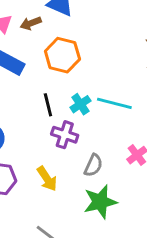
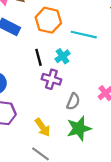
cyan line: (114, 103) -> (84, 35), moved
yellow arrow: (47, 179) -> (43, 127), moved

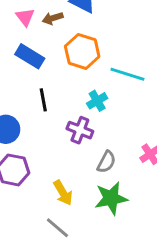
black line: (38, 57) -> (43, 100), moved

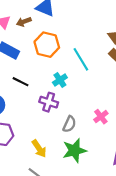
cyan line: (127, 74) -> (81, 59), turned 45
black line: (43, 100) -> (21, 82), turned -49

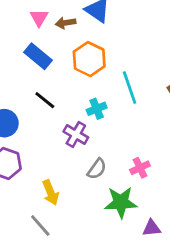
green star: (74, 150) -> (121, 202), moved

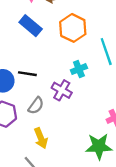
black line: (45, 100) -> (27, 74), moved, turned -30
gray semicircle: (97, 169) -> (36, 106), moved

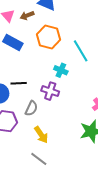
cyan cross: (79, 69) -> (61, 70), turned -32

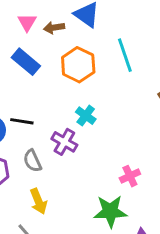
cyan line: (81, 51) -> (125, 55), moved
gray semicircle: (31, 108) -> (32, 161), turned 119

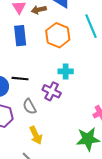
blue rectangle: (26, 62) -> (20, 36), turned 48
cyan cross: (86, 116) -> (66, 71), turned -32

